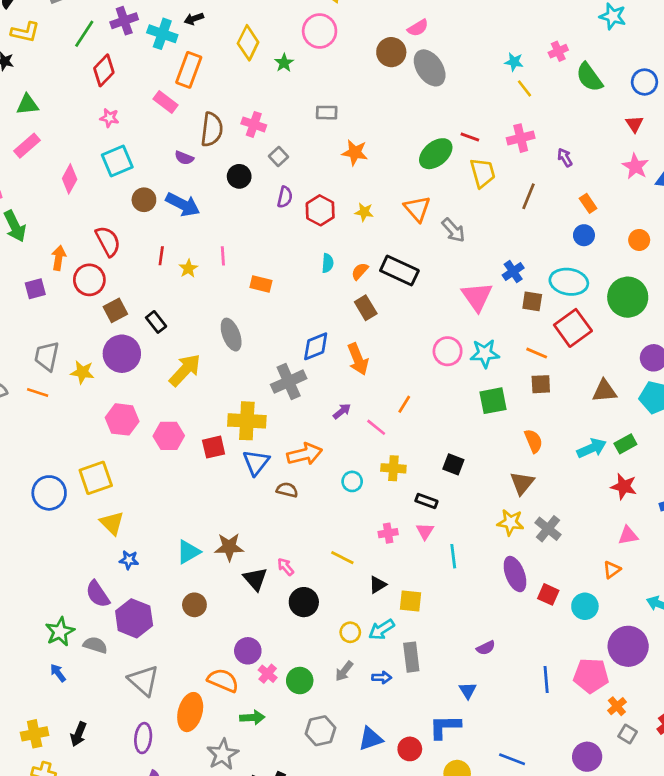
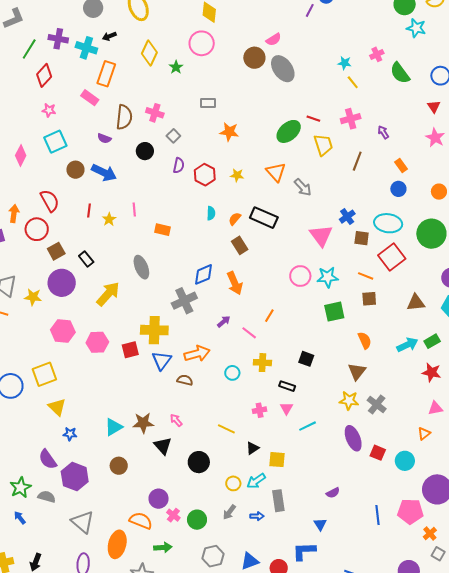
purple cross: (124, 21) -> (58, 39), turned 30
cyan line: (453, 556) -> (308, 426), turned 72
pink arrow: (286, 567) -> (176, 420), moved

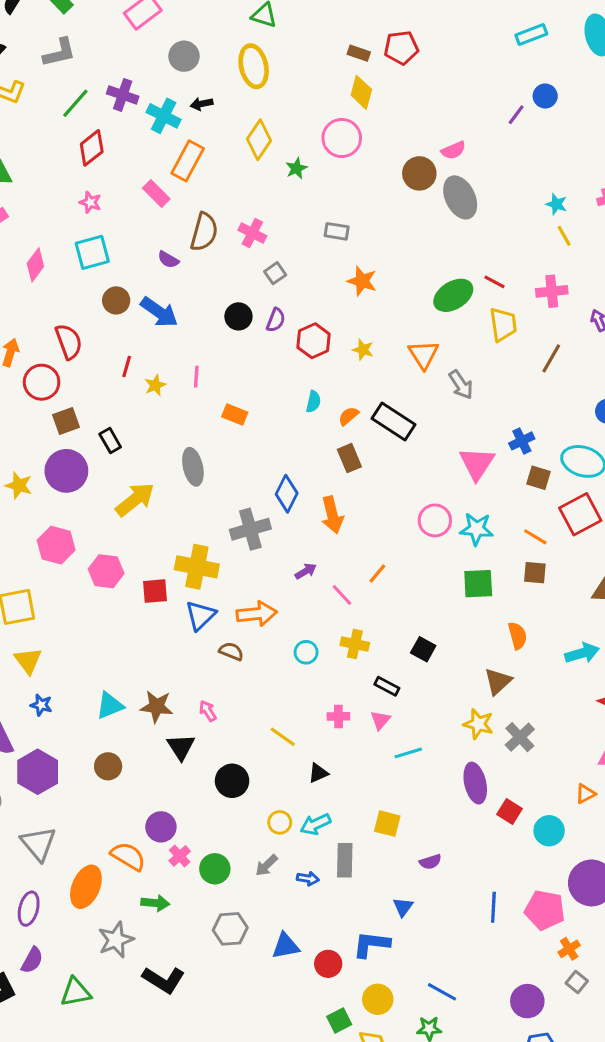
black circle: (145, 151) -> (238, 316), moved
blue diamond: (204, 274) -> (287, 494), turned -50
yellow square: (277, 460) -> (387, 824), moved

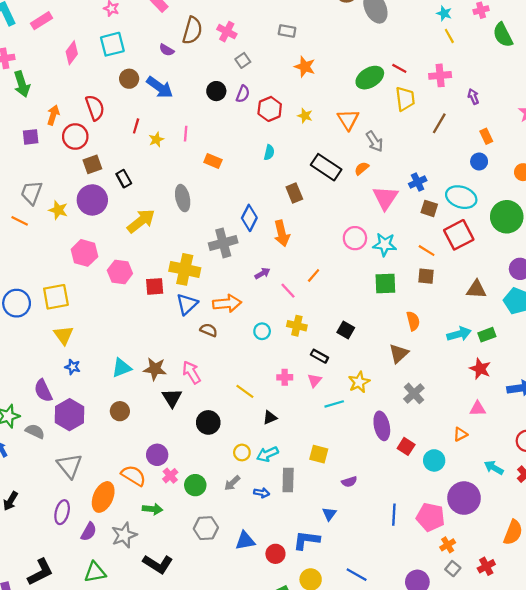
orange semicircle: (349, 416) -> (362, 168), moved
pink arrow: (208, 711) -> (191, 372), size x1.5
yellow star: (478, 724) -> (359, 382), moved, turned 30
purple semicircle: (32, 960) -> (89, 532), moved

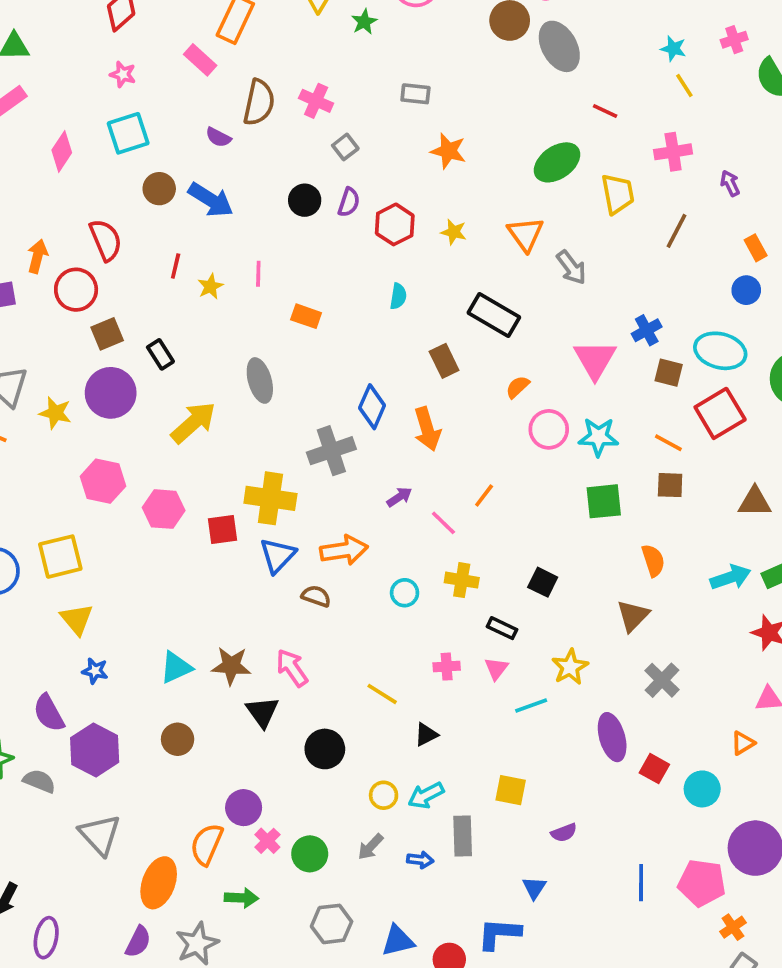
red line: (399, 68) -> (605, 111), moved
orange semicircle: (362, 168) -> (518, 387), moved
orange semicircle: (134, 476) -> (207, 844), turned -95
purple ellipse: (62, 512) -> (46, 938), moved

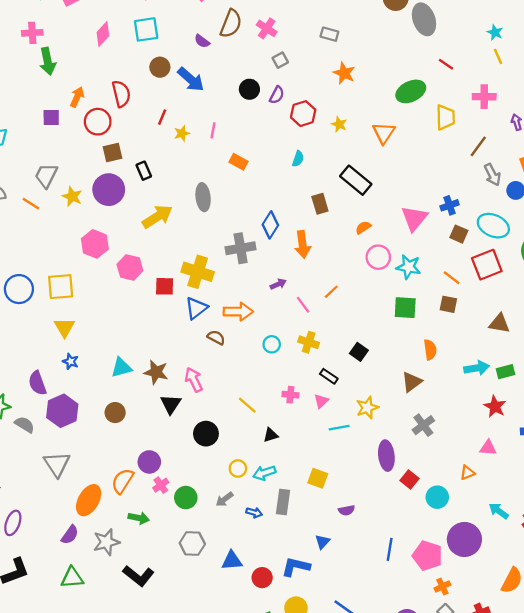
gray arrow: (571, 267) -> (492, 175), moved

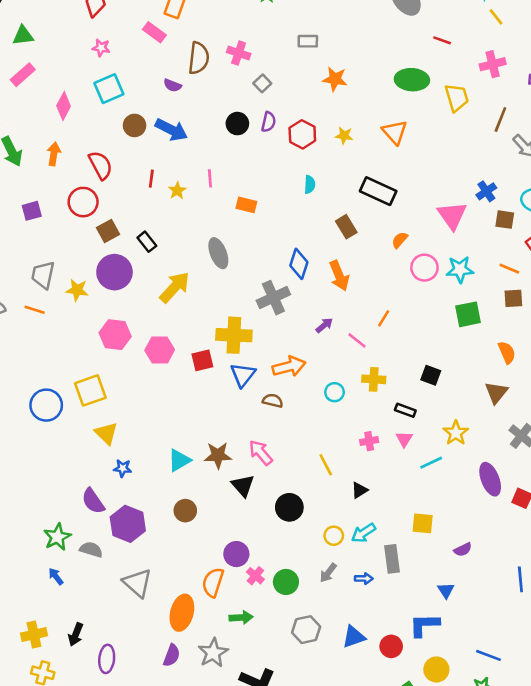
green ellipse: (411, 91) -> (412, 80), turned 44
orange arrow: (77, 97) -> (54, 154), moved
yellow line: (247, 405) -> (326, 465), turned 36

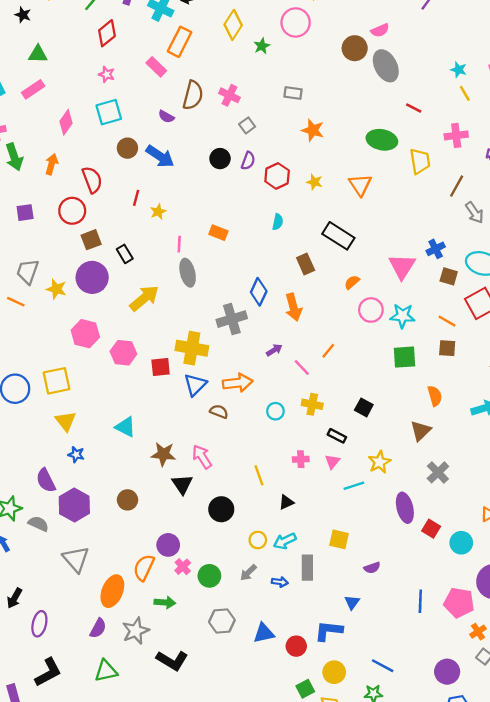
pink line: (210, 178) -> (179, 244), moved
cyan triangle: (179, 460) -> (125, 427), moved, turned 50

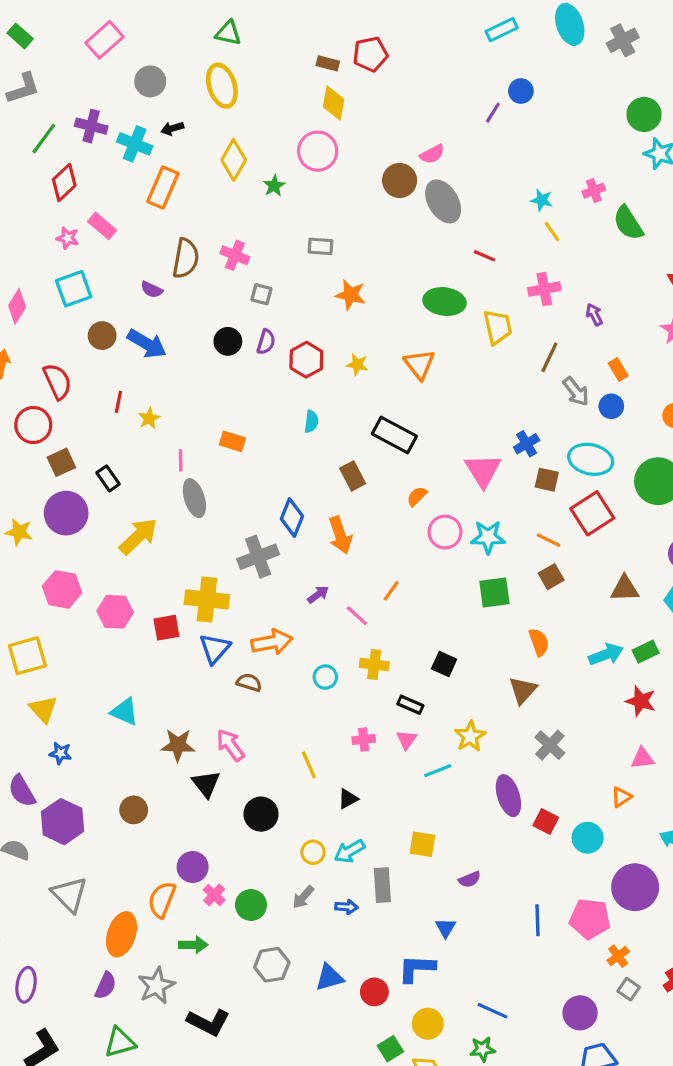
pink rectangle: (156, 67) -> (102, 226), moved
gray square: (247, 125) -> (261, 294), turned -35
brown square: (447, 348) -> (551, 577), turned -30

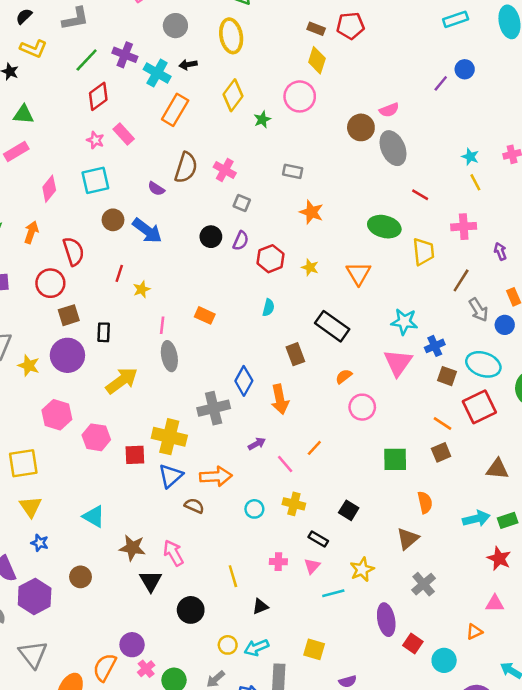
black rectangle: (108, 478) -> (104, 332), turned 30
cyan star: (488, 537) -> (404, 322), moved
brown circle: (134, 810) -> (81, 577), moved

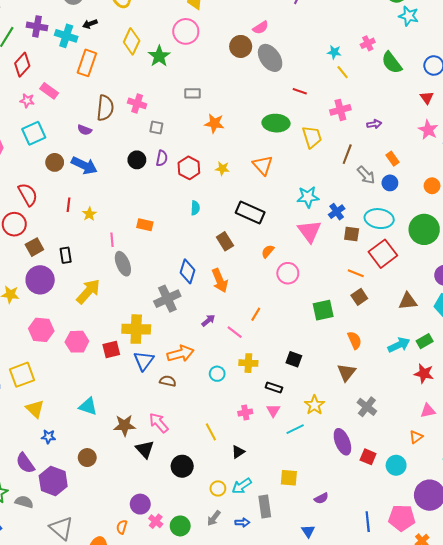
green star: (262, 119) -> (159, 56), size x1.5
purple arrow: (500, 251) -> (374, 124), turned 112
orange semicircle: (105, 667) -> (122, 527), size x0.6

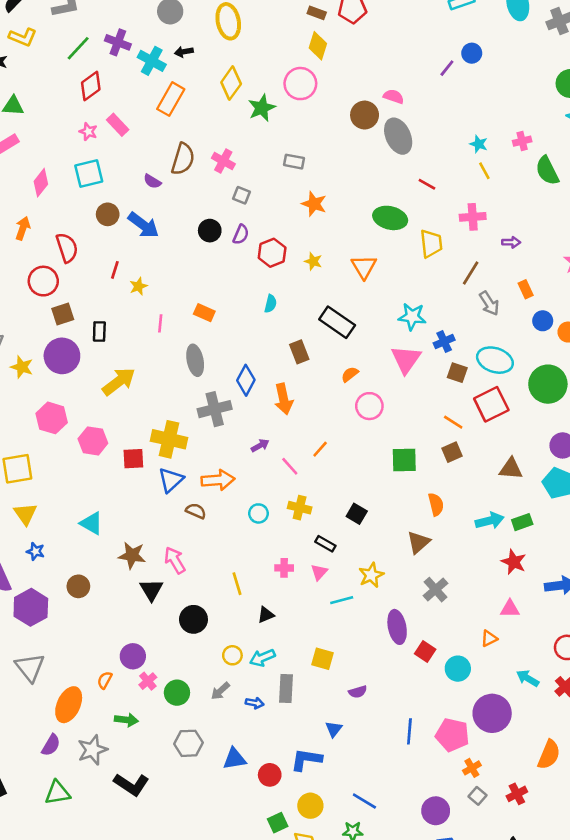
pink semicircle: (261, 28) -> (394, 96), turned -140
blue circle: (390, 183) -> (543, 321), moved
gray ellipse: (123, 264) -> (195, 360), moved

